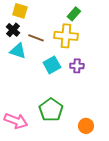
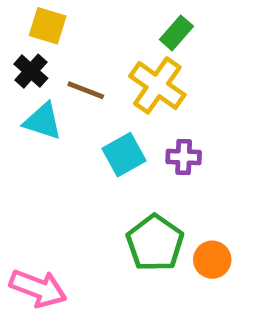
yellow cross: (66, 36) -> (157, 85), turned 30
green pentagon: (51, 110) -> (155, 243), moved
orange circle: (86, 126) -> (212, 260), moved

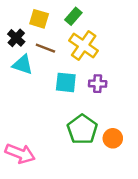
yellow square: (48, 26) -> (39, 19), moved
green rectangle: (176, 33) -> (73, 16), moved
cyan square: (124, 155) -> (66, 82), turned 35

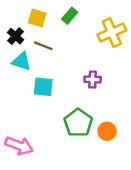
yellow cross: (84, 46) -> (112, 33), moved, turned 32
cyan square: (66, 82) -> (43, 87), moved

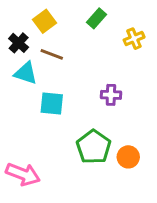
green rectangle: (70, 16) -> (96, 18), moved
yellow square: (37, 18) -> (45, 21), turned 36
yellow cross: (112, 33) -> (134, 39), size x0.6

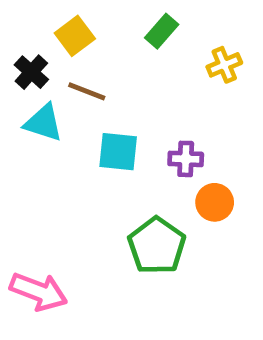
cyan square: (52, 104) -> (118, 152), moved
orange circle: (128, 157) -> (215, 202), moved

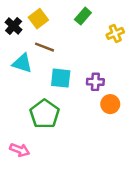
black cross: (31, 72) -> (14, 26), moved
green pentagon: (157, 246) -> (45, 114), moved
pink arrow: (39, 292) -> (20, 150), size x0.7

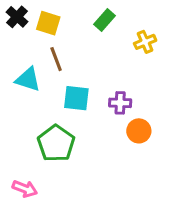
yellow square: (38, 19) -> (48, 23), turned -36
black cross: (14, 26) -> (17, 17), moved
brown line: (45, 47) -> (56, 59), turned 48

